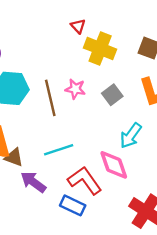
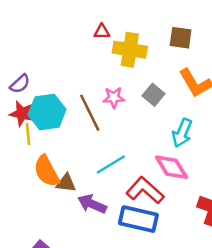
red triangle: (78, 26) -> (102, 32), turned -35
blue rectangle: (73, 205) -> (138, 219), size x1.4

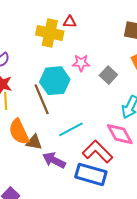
yellow cross: (130, 50) -> (50, 33), moved
pink star: (114, 98) -> (81, 63), moved
cyan hexagon: (47, 112) -> (55, 81), moved
brown line: (90, 113) -> (42, 99), moved

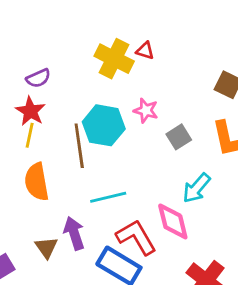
brown triangle: (34, 142) -> (46, 247), moved, turned 30
purple arrow: (54, 160) -> (74, 233), turned 30

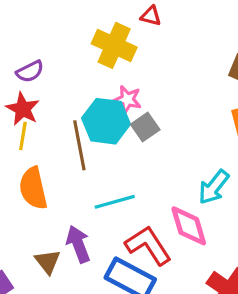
red triangle: (145, 51) -> (151, 16), moved
pink star: (146, 111) -> (127, 100), moved
gray square: (179, 137) -> (145, 127), moved

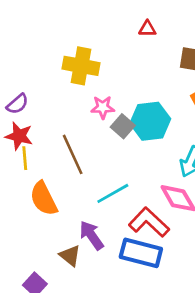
red triangle: (151, 16) -> (147, 29), moved
cyan hexagon: (106, 121) -> (150, 121), moved

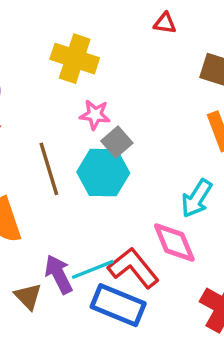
cyan hexagon: (150, 121) -> (103, 173), moved
cyan line: (113, 193) -> (93, 269), moved

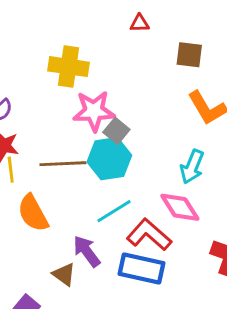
pink star: (95, 115) -> (94, 111), size x1.6
brown line: (49, 169) -> (63, 164), turned -66
cyan line: (93, 269) -> (114, 211), moved

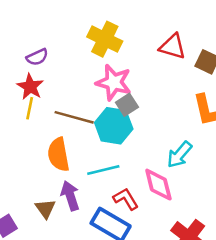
red triangle: (140, 23) -> (172, 47), moved, size x1.6
orange semicircle: (33, 213) -> (58, 155), moved
red L-shape: (149, 235) -> (126, 199), size x0.7

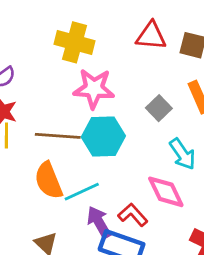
gray square: (127, 105) -> (159, 108), moved
cyan arrow: (179, 155) -> (183, 154), turned -64
cyan line: (103, 170) -> (82, 192), moved
purple arrow: (70, 196) -> (99, 222), moved

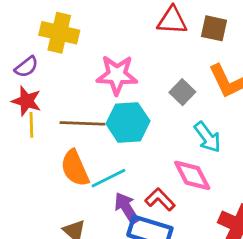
yellow cross: (74, 42) -> (59, 33), moved

